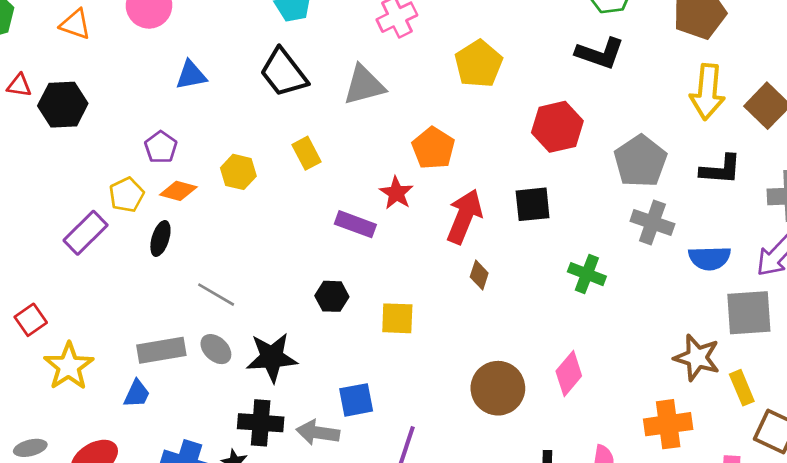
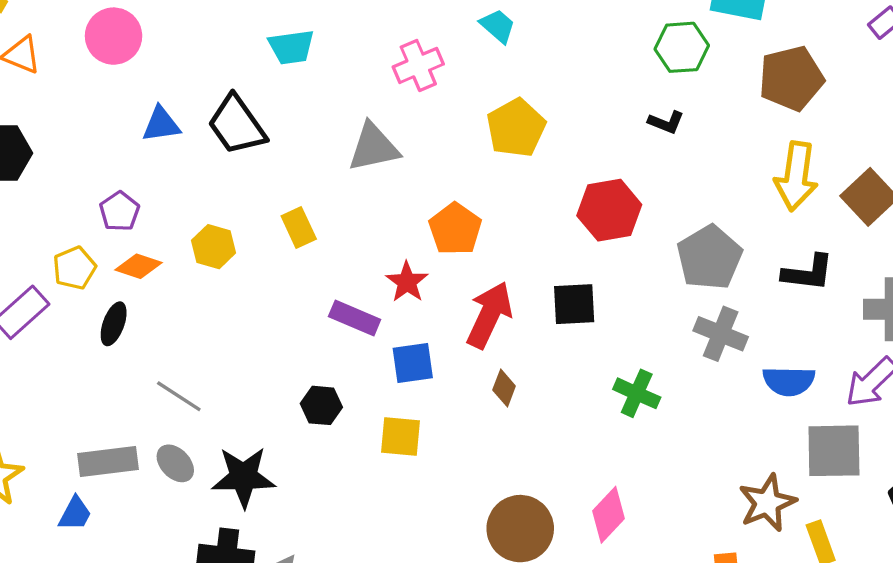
black L-shape: (600, 53) -> (666, 122), size x0.6
black trapezoid: (284, 73) -> (237, 125), moved
brown star: (697, 358) -> (767, 503), turned 30
blue square: (356, 400) -> (413, 363), moved

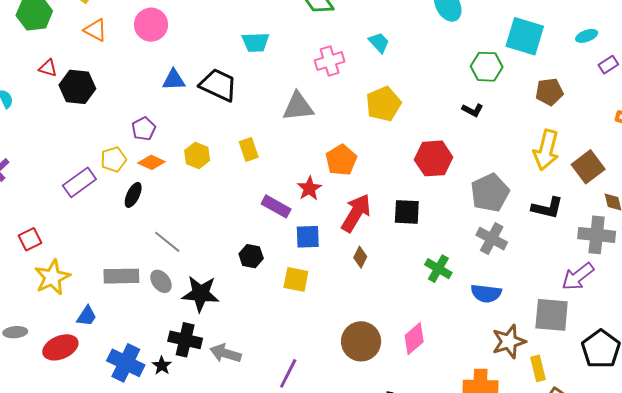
brown pentagon: (791, 78) -> (549, 92), size x0.7
black trapezoid: (237, 125) -> (218, 85), turned 144
blue semicircle: (789, 381) -> (486, 293), moved
blue trapezoid: (75, 514) -> (87, 316), moved

